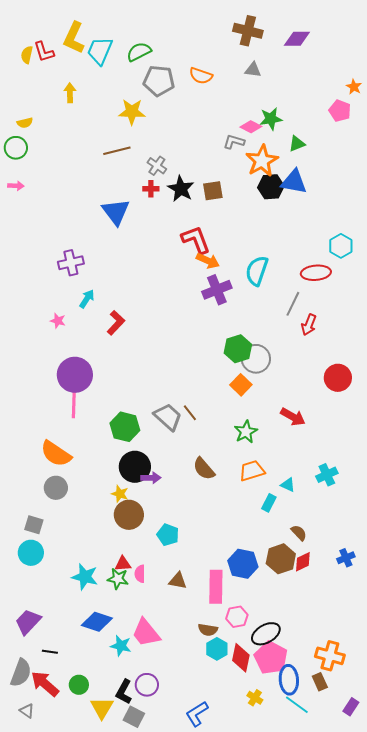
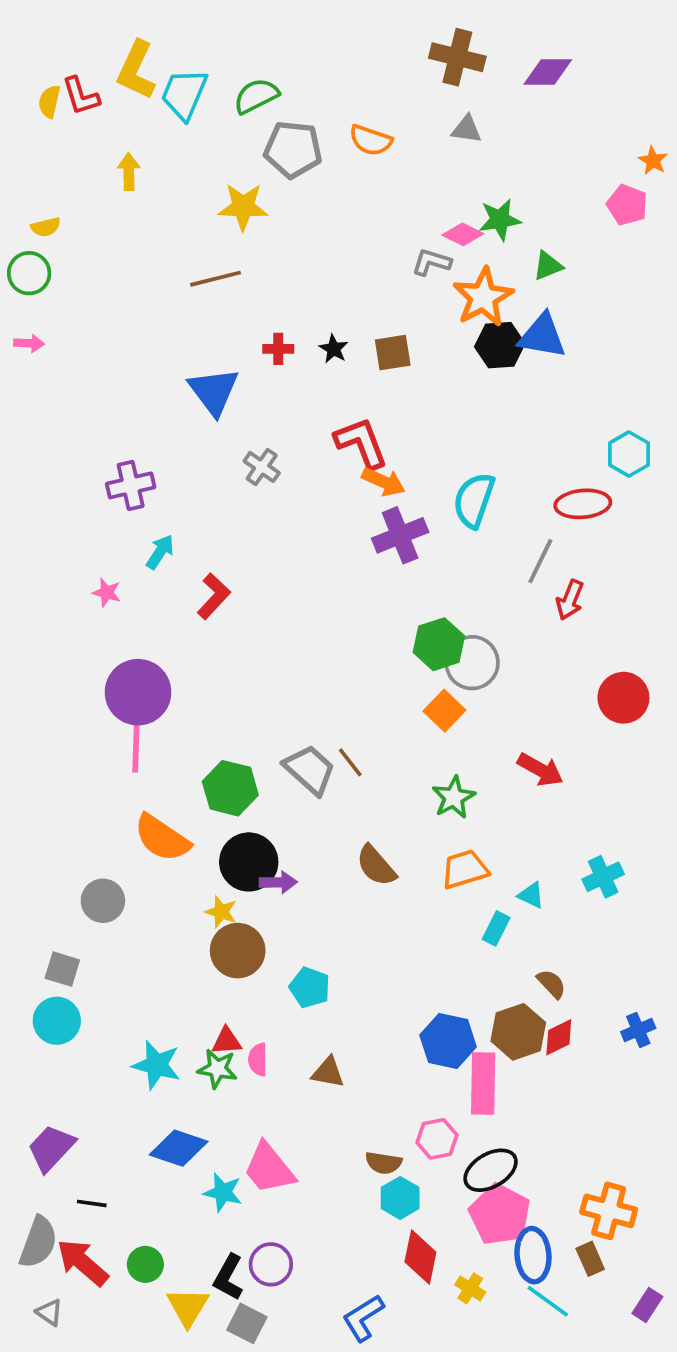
gray cross: (157, 166) -> (262, 467), moved
black star: (181, 189) -> (334, 349), size x0.6
orange semicircle: (56, 454) -> (162, 838), moved
pink rectangle: (216, 587) -> (483, 1083), moved
red diamond: (241, 658) -> (420, 1257), moved

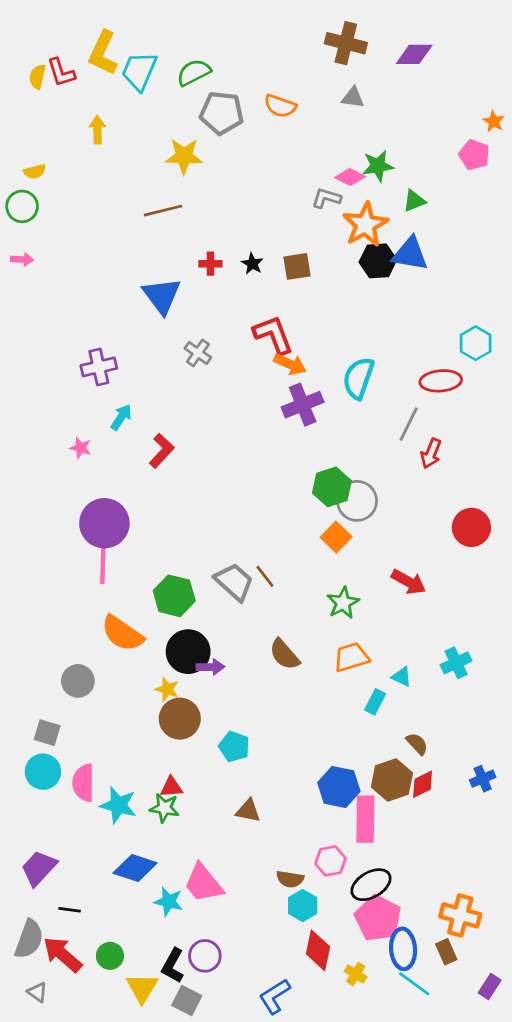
pink semicircle: (258, 1059) -> (83, 783), moved, size x1.5

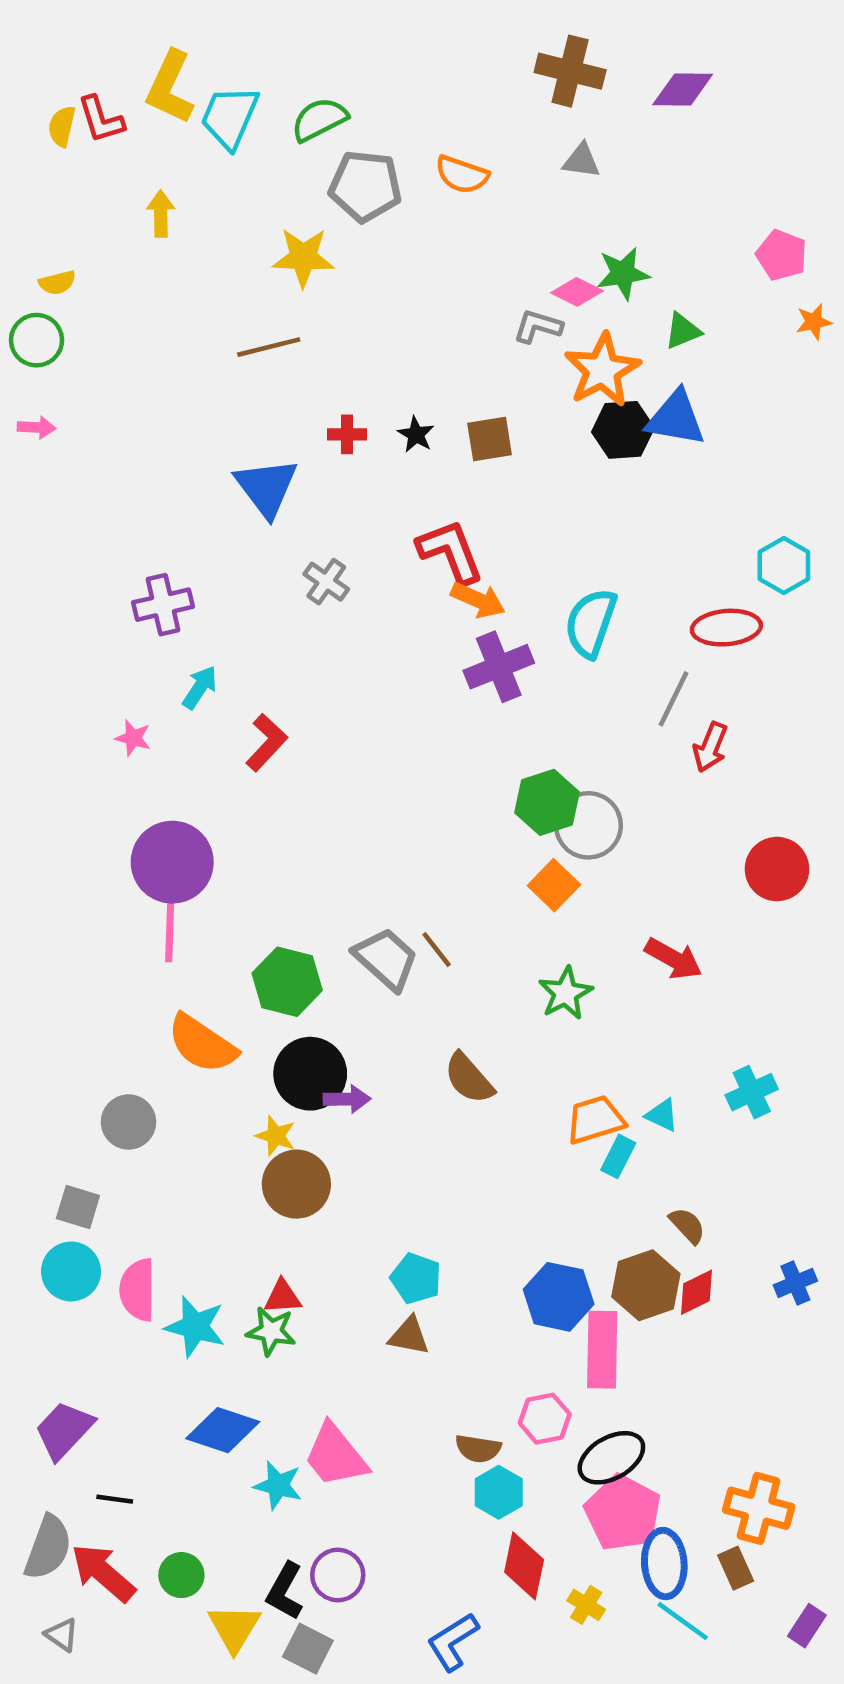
orange star: (494, 121) -> (814, 322), moved, turned 30
orange trapezoid: (351, 657) -> (595, 1120), moved
cyan pentagon: (234, 747) -> (416, 1278), moved

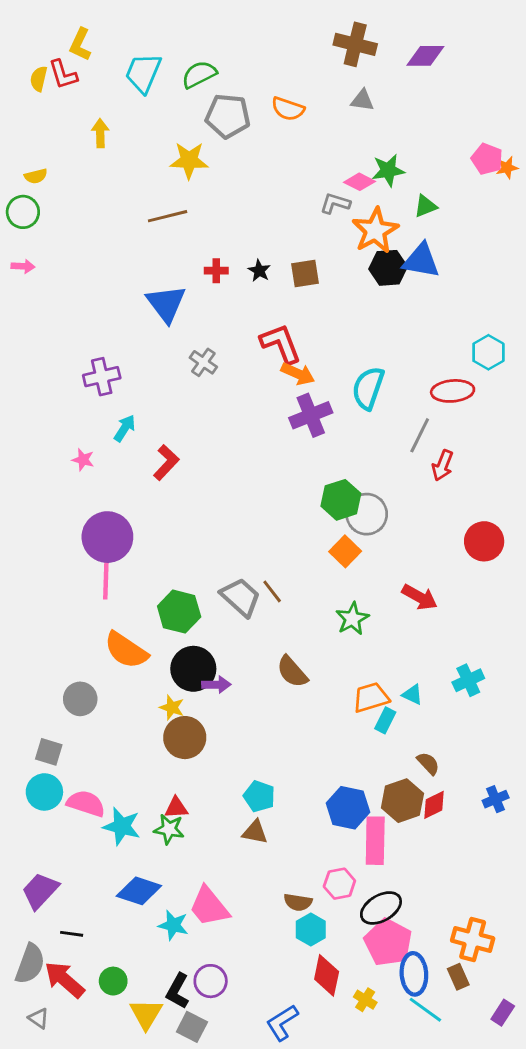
yellow L-shape: (170, 87) -> (80, 44), moved, size x0.7
orange star: (814, 322) -> (507, 168), moved
pink semicircle: (138, 1290) -> (86, 803), turned 108

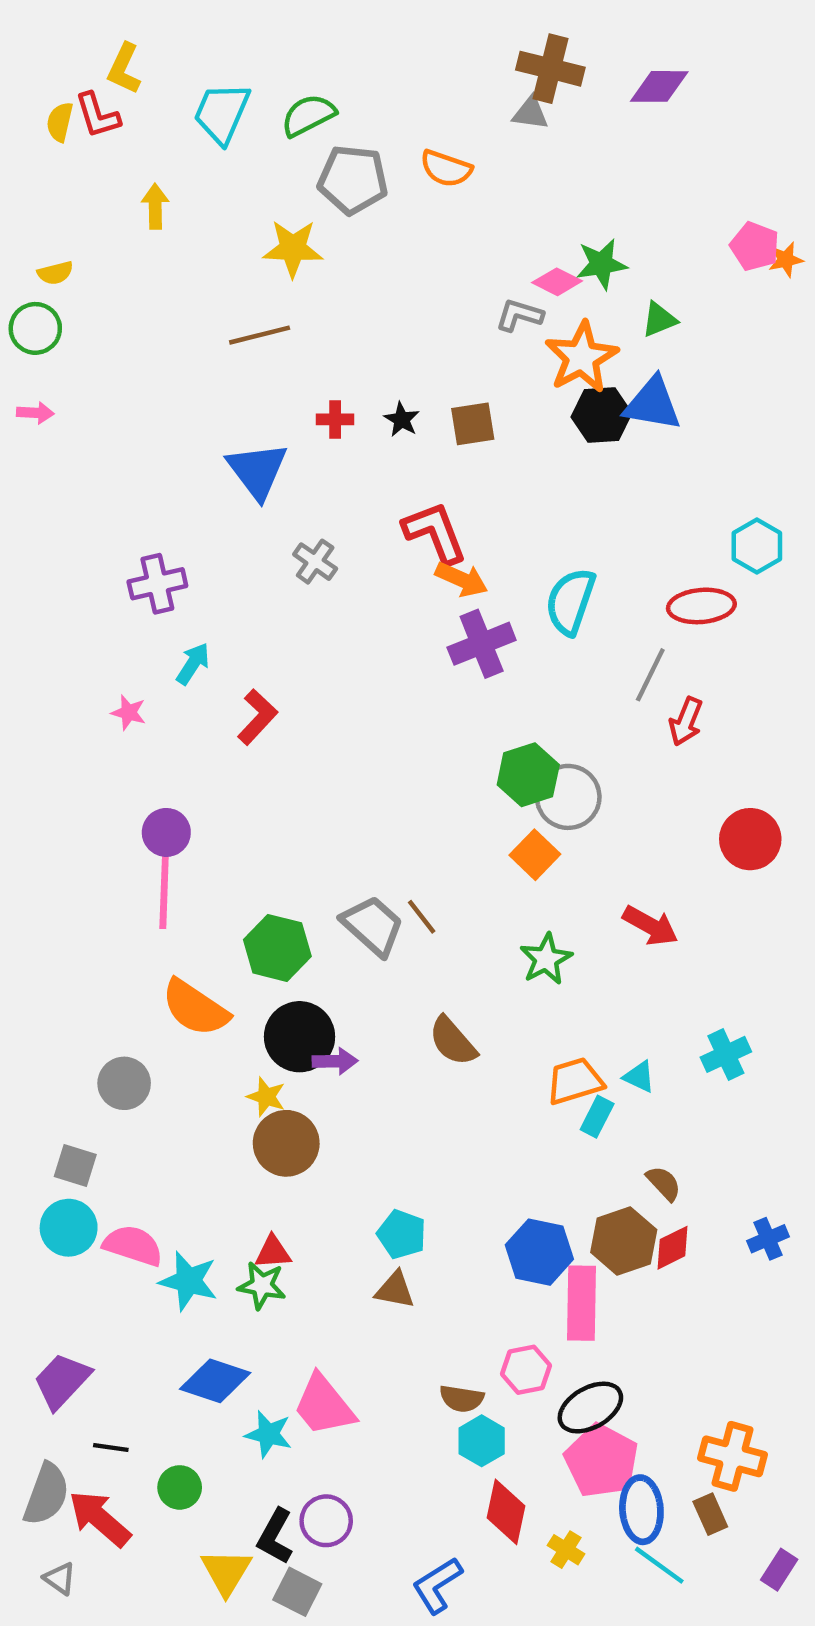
gray triangle: (362, 100) -> (530, 113), moved
purple circle: (107, 537) -> (166, 832), size x0.6
green circle: (113, 981) -> (180, 1487), moved

